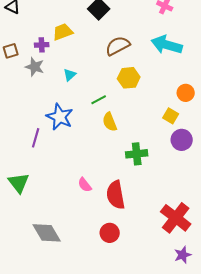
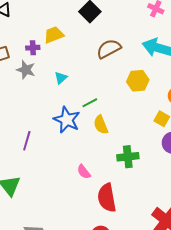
yellow hexagon: (129, 78) -> (138, 81), moved
blue star: (60, 117) -> (67, 120), moved
pink semicircle: (85, 185) -> (84, 172), moved

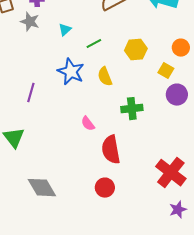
yellow hexagon: (138, 81) -> (136, 50), moved
green line: (90, 103) -> (94, 44), moved

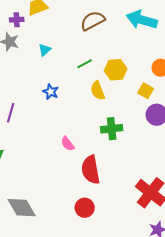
green line: (94, 44) -> (85, 64), moved
blue star: (71, 72) -> (51, 92), size x0.6
yellow semicircle: (105, 77) -> (98, 91), moved

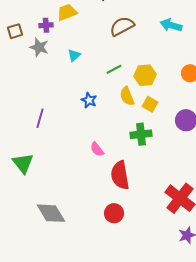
cyan arrow: (142, 20) -> (171, 25), size x0.7
yellow square: (146, 91) -> (150, 104), moved
blue star: (51, 92) -> (89, 100), moved

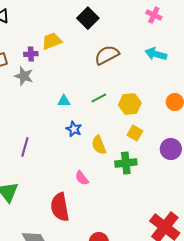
cyan triangle: (74, 55) -> (64, 101), moved, turned 40
yellow semicircle: (127, 96) -> (99, 145), moved
red semicircle: (120, 175) -> (60, 207), moved

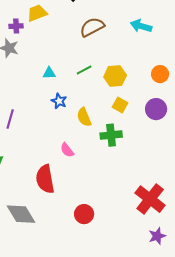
purple circle: (171, 149) -> (156, 109), moved

